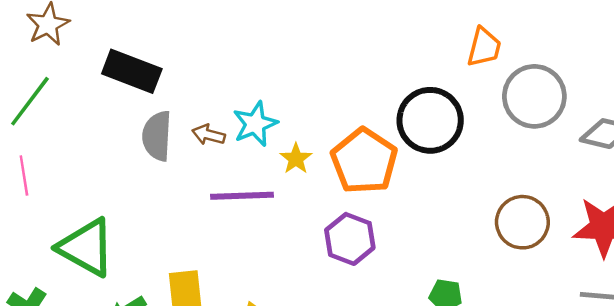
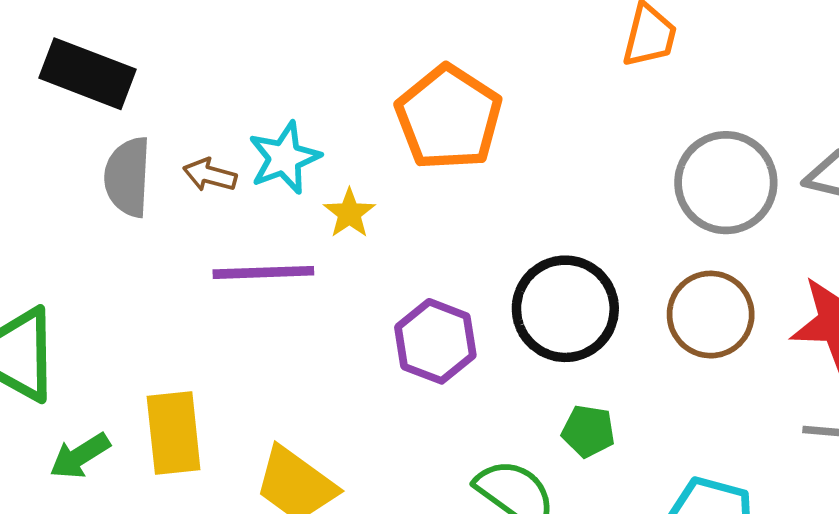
gray circle: (534, 96) -> (726, 183), moved
black circle: (430, 120) -> (565, 309), moved
orange pentagon: (364, 161) -> (449, 118), moved

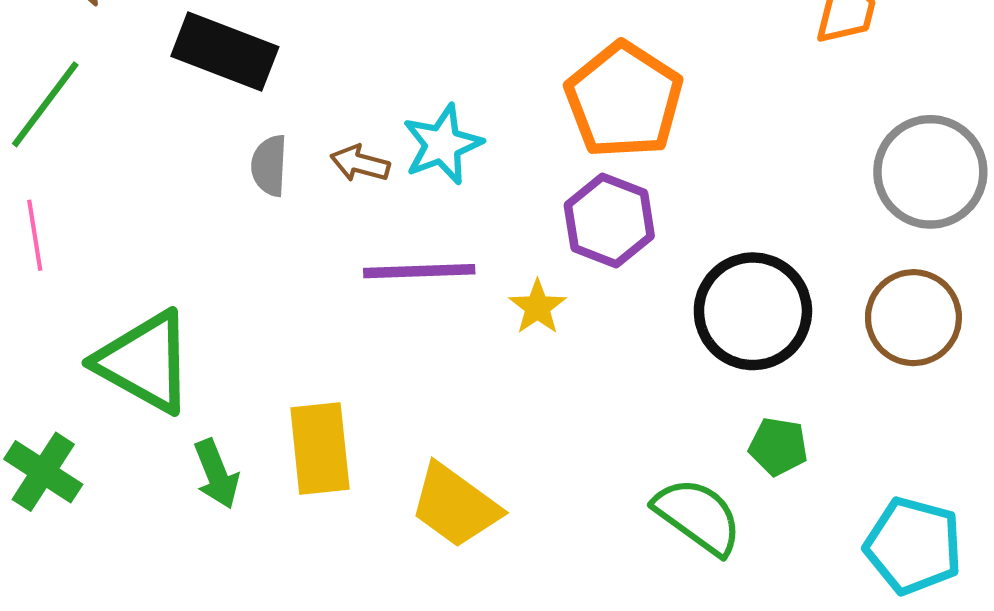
gray semicircle: (128, 177) -> (269, 166), size x0.7
yellow star: (349, 213) -> (537, 307), moved
purple hexagon: (435, 341) -> (609, 220), moved
green arrow: (80, 456) -> (216, 474), turned -80

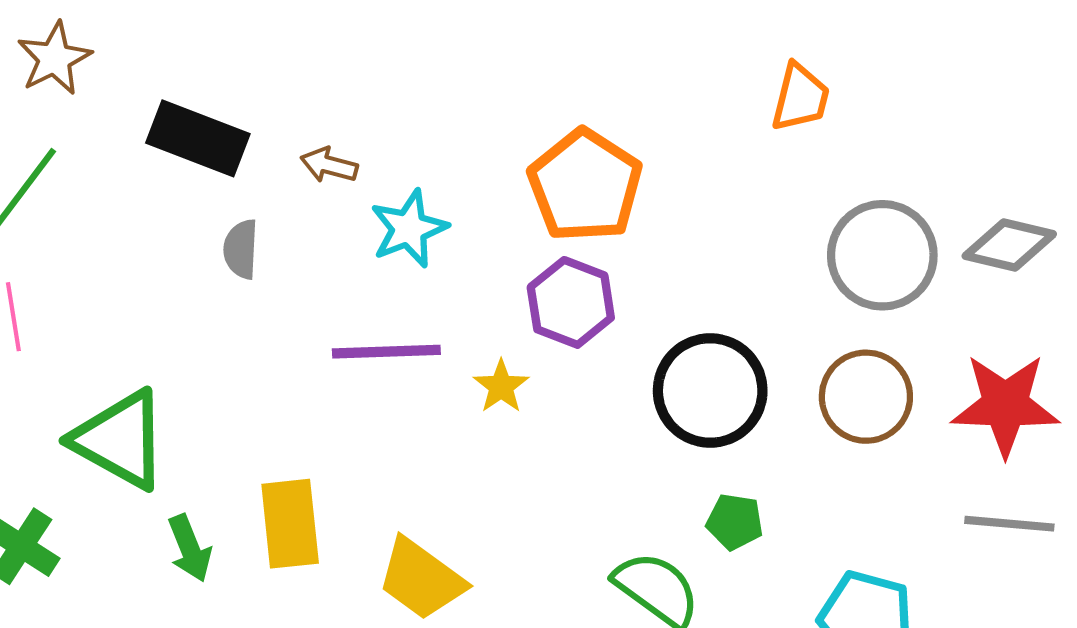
brown arrow: (360, 163) -> (329, 165), moved

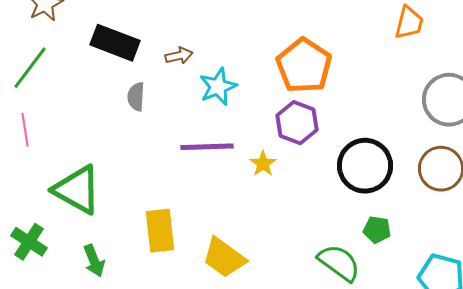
brown arrow: (329, 165) -> (179, 56), turned 152
green arrow: (190, 548) -> (94, 261), moved

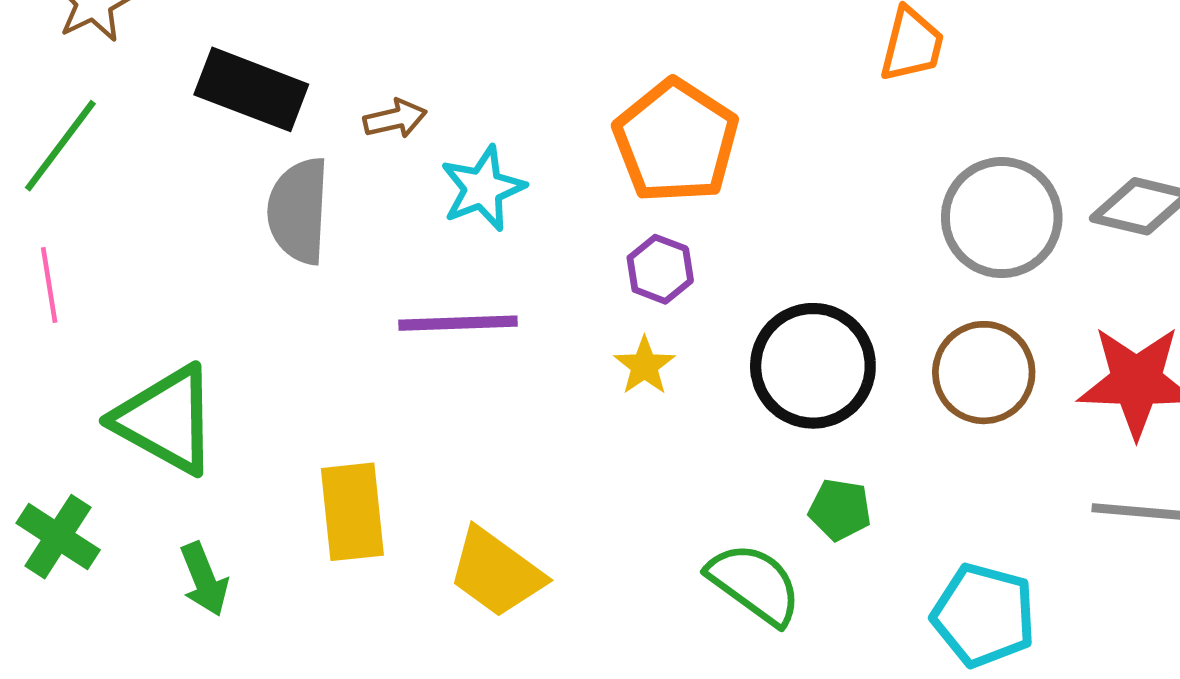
gray semicircle: (136, 97) -> (298, 211), size x1.6
purple hexagon: (297, 123) -> (660, 269), size x0.7
yellow star: (263, 164) -> (644, 366), moved

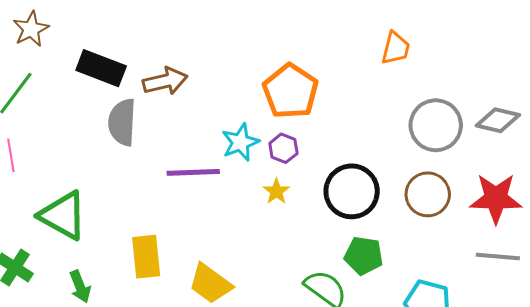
brown arrow: (395, 119) -> (165, 81), size x1.6
cyan star: (483, 188) -> (240, 142), moved
green pentagon: (840, 510) -> (364, 256), size x1.4

